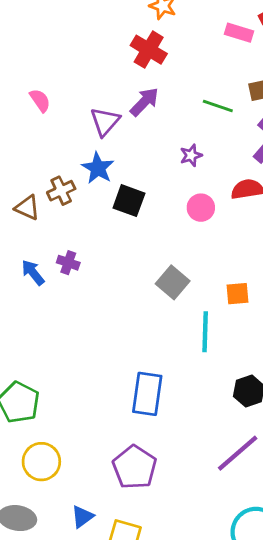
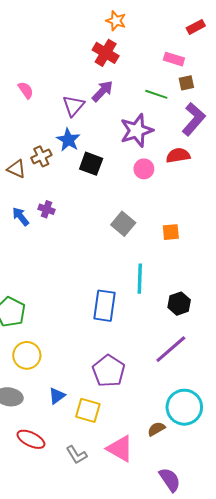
pink rectangle: (239, 33) -> (174, 59), moved
purple star: (191, 155) -> (137, 131), size x2.0
cyan line: (205, 332) -> (140, 279), moved
purple pentagon: (135, 467) -> (109, 371), moved

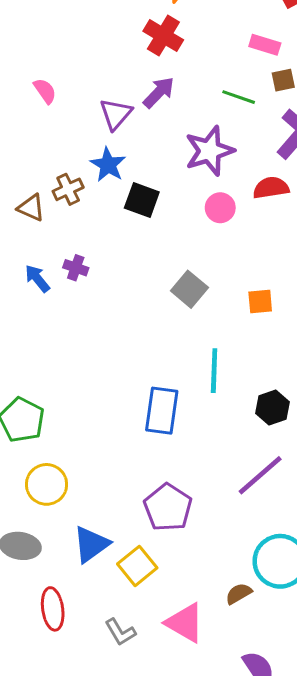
blue triangle: (57, 396) -> (91, 544), size x1.5
yellow square: (88, 410) -> (137, 566), turned 35
red ellipse: (31, 439) -> (53, 609), turned 56

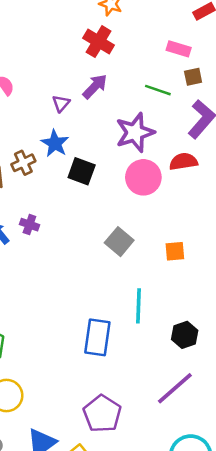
purple triangle: (116, 114) -> (61, 103), size x0.7
pink circle: (220, 208) -> (143, 177), size x1.5

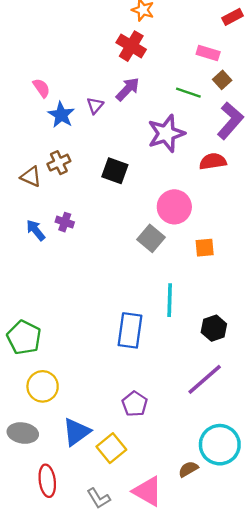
brown square: (193, 77) -> (222, 80), turned -30
blue star: (55, 143) -> (61, 115), moved
pink circle: (143, 177) -> (174, 207), moved
purple pentagon: (102, 414) -> (135, 404), size x0.7

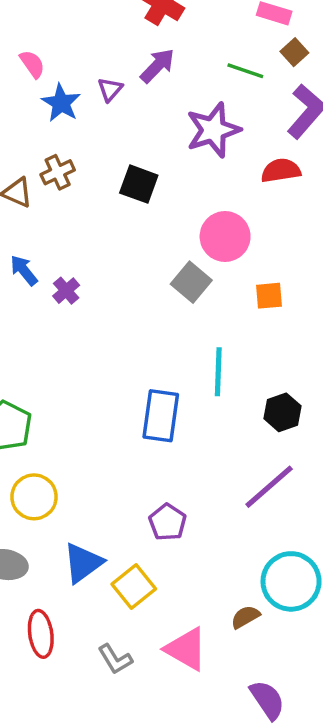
purple cross: (65, 222) -> (66, 291), moved, turned 30

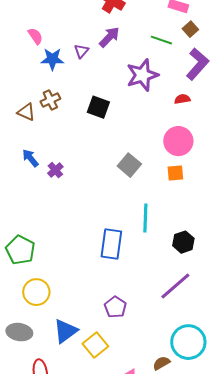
blue star: (61, 103) -> (52, 59), turned -30
red semicircle: (281, 171) -> (182, 99), size x0.7
pink circle: (225, 236) -> (178, 141), moved

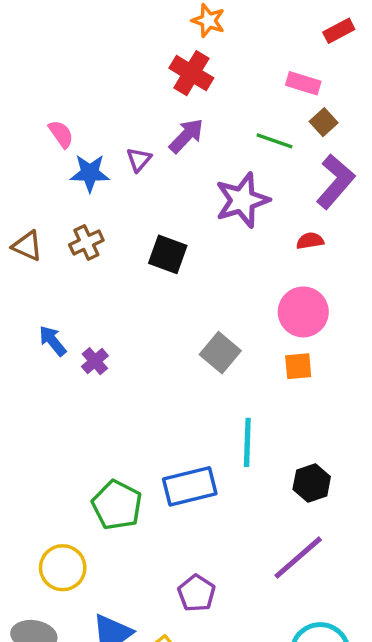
brown triangle: (26, 112) -> (27, 246), moved
blue rectangle: (111, 244) -> (190, 486), turned 68
green pentagon: (20, 250) -> (117, 505), moved

